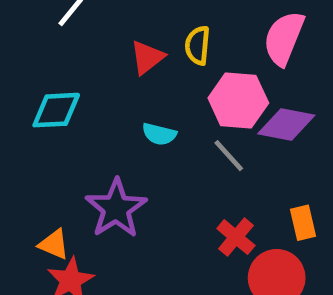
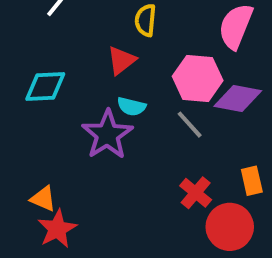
yellow semicircle: (198, 45) -> (145, 20), moved
red triangle: (147, 57) -> (121, 60), moved
purple star: (116, 208) -> (107, 135), moved

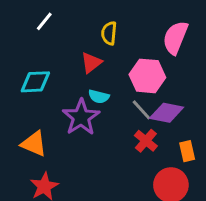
purple diamond: (238, 98) -> (167, 113), moved
red cross: (196, 193) -> (146, 141), moved
orange triangle: (43, 199) -> (34, 144), moved, size x1.4

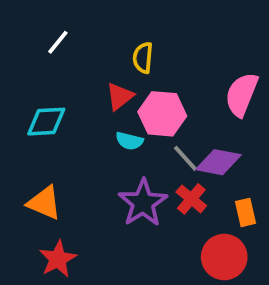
pink semicircle: (175, 38) -> (242, 94), moved
pink hexagon: (147, 76) -> (162, 114), moved
purple star: (81, 117) -> (143, 203), moved

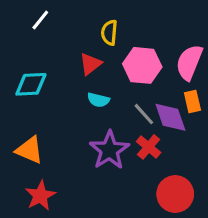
pink hexagon: (162, 114) -> (142, 65), moved
purple diamond: (218, 162) -> (170, 117), turned 60
orange rectangle: (245, 212) -> (192, 102), moved

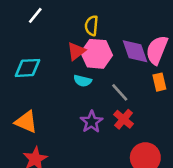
pink hexagon: (142, 65) -> (97, 54), moved
purple diamond: (170, 117) -> (135, 51), moved
purple star: (109, 150) -> (92, 122), size x0.7

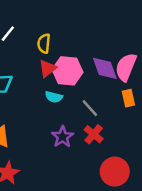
yellow semicircle: (92, 26) -> (44, 44), moved

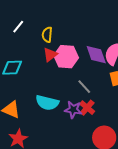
cyan semicircle: (54, 97) -> (47, 103), moved, size x1.6
purple star: (63, 137) -> (73, 110), moved, turned -30

